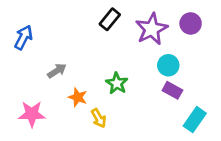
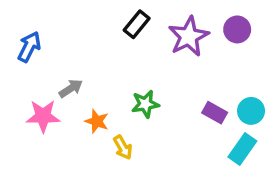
cyan circle: (168, 65) -> (251, 111), moved
green star: (117, 83) -> (145, 104), turned 30
pink star: (32, 114) -> (43, 116), moved

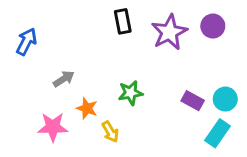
black rectangle: (137, 24) -> (123, 21), turned -50
pink star: (43, 116) -> (53, 127), moved

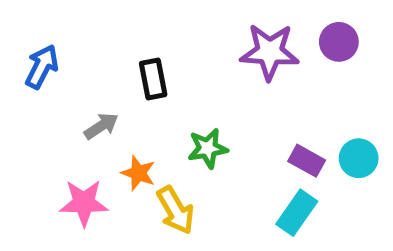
black rectangle: (123, 21) -> (153, 79), moved
purple star: (169, 32) -> (270, 52), turned 30
yellow arrow: (110, 132) -> (175, 210), size x1.4
cyan rectangle: (217, 133) -> (297, 213), moved

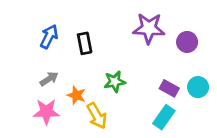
purple circle: (339, 42) -> (187, 42), moved
blue arrow: (42, 67) -> (49, 36), moved
gray arrow: (101, 126) -> (49, 79), moved

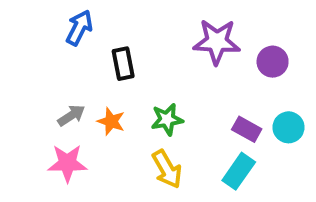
blue arrow: (49, 36) -> (79, 28), moved
orange star: (76, 95) -> (111, 121), moved
yellow arrow: (97, 116) -> (167, 169), moved

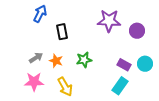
yellow arrow: (167, 169) -> (65, 87), moved

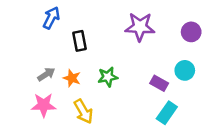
purple circle: (137, 31) -> (191, 32), moved
cyan circle: (145, 64) -> (185, 70), moved
cyan rectangle: (120, 86) -> (167, 113), moved

